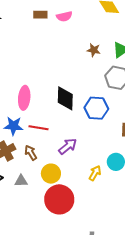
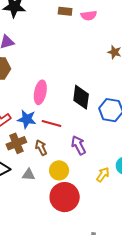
purple arrow: (68, 146) -> (78, 145), turned -84

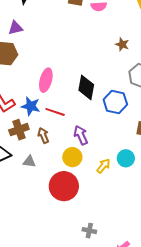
yellow circle: (59, 170) -> (72, 157), moved

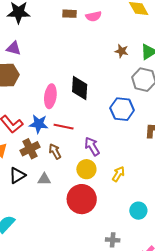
purple triangle: (15, 28) -> (14, 48), turned 35
black diamond: (86, 87) -> (80, 88), moved
cyan circle: (126, 158) -> (138, 211), moved

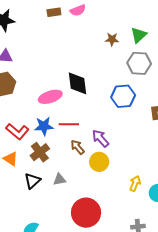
pink ellipse: (50, 96) -> (50, 97), turned 75
brown arrow: (55, 151) -> (78, 147), moved
yellow arrow: (118, 174) -> (135, 183), moved
red circle: (82, 199) -> (86, 213), moved

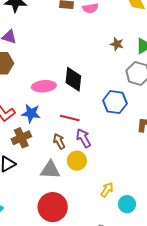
red line: (69, 124) -> (70, 118), moved
gray triangle: (59, 179) -> (50, 170), moved, size x1.5

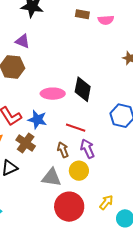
brown cross: (21, 138) -> (26, 143), turned -36
red circle: (53, 207) -> (69, 207), moved

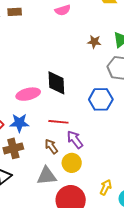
brown rectangle: (82, 14) -> (15, 12), moved
brown cross: (26, 143) -> (13, 148), turned -36

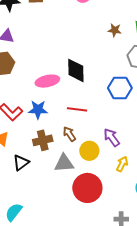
purple arrow: (75, 140) -> (112, 138), moved
brown cross: (13, 148) -> (43, 140), moved
yellow arrow: (106, 187) -> (122, 164), moved

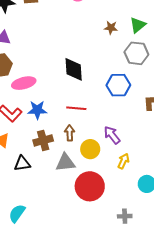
pink ellipse: (47, 81) -> (24, 83), moved
brown arrow: (69, 134) -> (70, 133), turned 35
black triangle: (21, 163) -> (22, 164), turned 30

